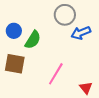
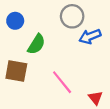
blue circle: (14, 31) -> (15, 21), moved
pink line: (56, 74) -> (62, 82), turned -70

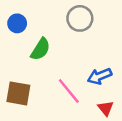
blue arrow: (90, 36) -> (100, 76), moved
brown square: (16, 71) -> (18, 93), moved

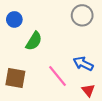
gray circle: (80, 18) -> (82, 15), moved
blue arrow: (100, 76) -> (83, 64), turned 48

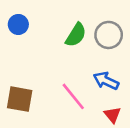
gray circle: (82, 15) -> (109, 35), moved
green semicircle: (34, 41) -> (76, 35), moved

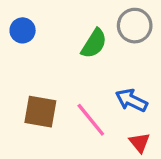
gray circle: (109, 35) -> (135, 26), moved
brown square: (20, 99) -> (40, 112), moved

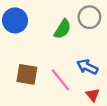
blue circle: (23, 30) -> (15, 20), size x1.5

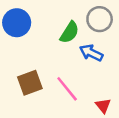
blue arrow: (87, 67) -> (91, 53), moved
brown square: (27, 74) -> (30, 83), turned -30

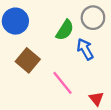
blue arrow: (91, 53) -> (85, 49), turned 35
brown square: (30, 83) -> (28, 60), moved, turned -30

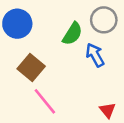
pink line: (63, 83) -> (45, 101), moved

